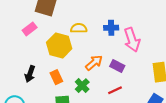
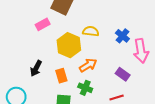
blue cross: (111, 28) -> (122, 36), turned 32
orange arrow: (94, 63) -> (88, 65), moved
green cross: (82, 86) -> (85, 88), turned -32

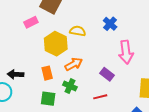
blue cross: (122, 36) -> (110, 24), moved
black arrow: (36, 68) -> (15, 74), moved, turned 63

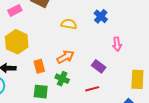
pink rectangle: (31, 22) -> (15, 10), moved
yellow hexagon: (56, 44) -> (17, 42), moved
pink arrow: (126, 52) -> (117, 44), size x0.6

